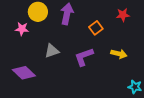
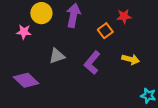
red star: (123, 15) -> (124, 16), moved
purple L-shape: (84, 57) -> (92, 63), turned -30

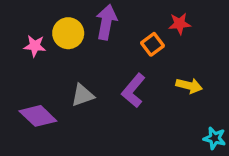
yellow circle: (41, 13) -> (68, 33), moved
gray triangle: (57, 56) -> (83, 95), moved

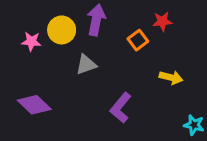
purple L-shape: (133, 90) -> (121, 108), moved
gray triangle: (83, 95) -> (86, 64), moved

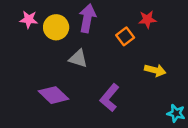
pink star: (31, 41) -> (29, 19), moved
gray triangle: (86, 64) -> (78, 59), turned 36
purple diamond: (34, 105) -> (53, 95), moved

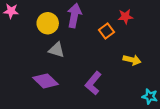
pink star: (29, 19) -> (11, 11), moved
gray triangle: (78, 59) -> (57, 50), moved

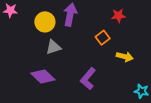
orange square: (107, 31) -> (103, 38), moved
gray triangle: (57, 50) -> (53, 47), turned -35

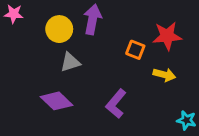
red star: (118, 16) -> (167, 36), moved, size x1.5
orange square: (103, 38) -> (135, 50), turned -32

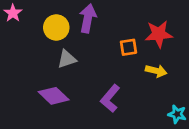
pink star: (14, 14) -> (13, 13), turned 30
orange square: (135, 50) -> (129, 47), turned -30

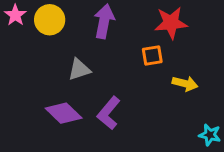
yellow circle: (56, 27) -> (50, 20), moved
red star: (159, 34) -> (171, 23), moved
purple L-shape: (110, 98) -> (109, 113), moved

